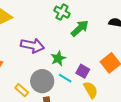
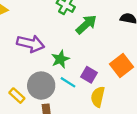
yellow semicircle: (91, 90) -> (98, 97), turned -138

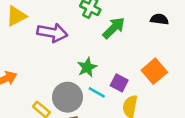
purple arrow: (31, 44) -> (52, 33), moved

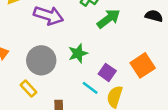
cyan line: (97, 92) -> (90, 88), moved
gray circle: (68, 97) -> (41, 60), moved

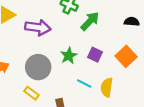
black semicircle: (154, 16) -> (132, 22), moved
purple square: (107, 72) -> (95, 55), moved

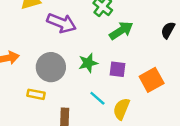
black semicircle: (132, 22) -> (168, 30), moved, turned -80
purple square: (95, 55) -> (118, 69), turned -32
yellow rectangle: (31, 93) -> (36, 94), turned -40

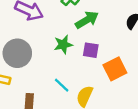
green star: (88, 63) -> (63, 45), moved
purple square: (118, 69) -> (91, 50), moved

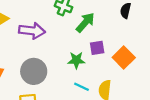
green star: (63, 45) -> (76, 60), moved, turned 30

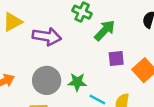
green star: (76, 60) -> (77, 82), moved

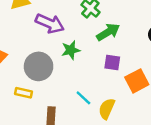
green star: (77, 82) -> (71, 50), moved, turned -30

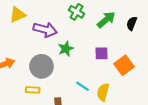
green arrow: (108, 32) -> (106, 20), moved

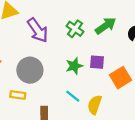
green cross: (77, 12) -> (75, 29), moved
purple arrow: (45, 30) -> (38, 30), turned 35
green star: (66, 49) -> (74, 66), moved

